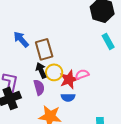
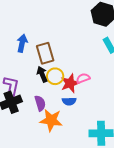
blue arrow: (21, 39) -> (22, 43), turned 54
purple semicircle: (39, 87) -> (40, 103), moved

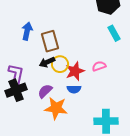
black arrow: (42, 74) -> (47, 62), turned -91
pink semicircle: (83, 78) -> (99, 66), moved
purple semicircle: (40, 103) -> (45, 91), turned -119

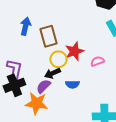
black arrow: (47, 62) -> (52, 73), moved
red star: (75, 71) -> (74, 51), moved
orange star: (56, 108) -> (36, 103), moved

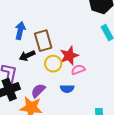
pink semicircle: (97, 61) -> (78, 70), moved
black arrow: (52, 73) -> (27, 56), moved

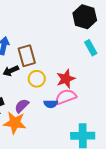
red star: (69, 56) -> (66, 79), moved
pink semicircle: (78, 70) -> (66, 97), moved, size x1.5

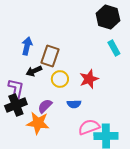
brown rectangle: (27, 56) -> (50, 56), turned 35
pink semicircle: (66, 97) -> (89, 127), moved

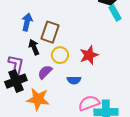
cyan rectangle: (114, 48) -> (115, 13), moved
black arrow: (34, 71) -> (34, 47), turned 91
purple semicircle: (45, 106) -> (45, 72), moved

